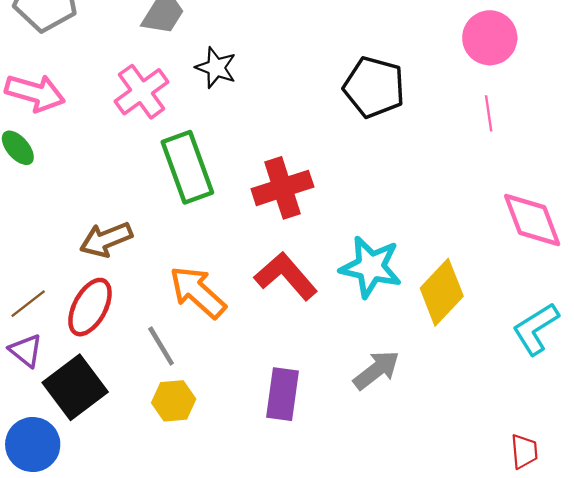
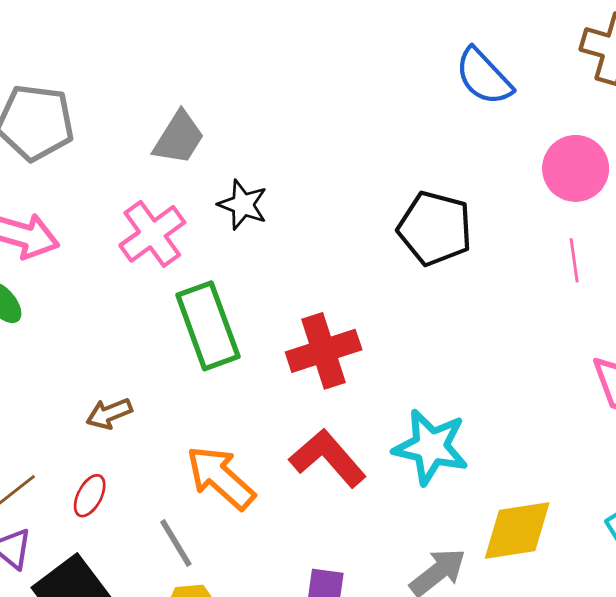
brown arrow: (106, 239) -> (109, 414), size x0.7
yellow diamond: (442, 292) -> (517, 530), moved, turned 38
red ellipse: (90, 307) -> (90, 496), size x0.6

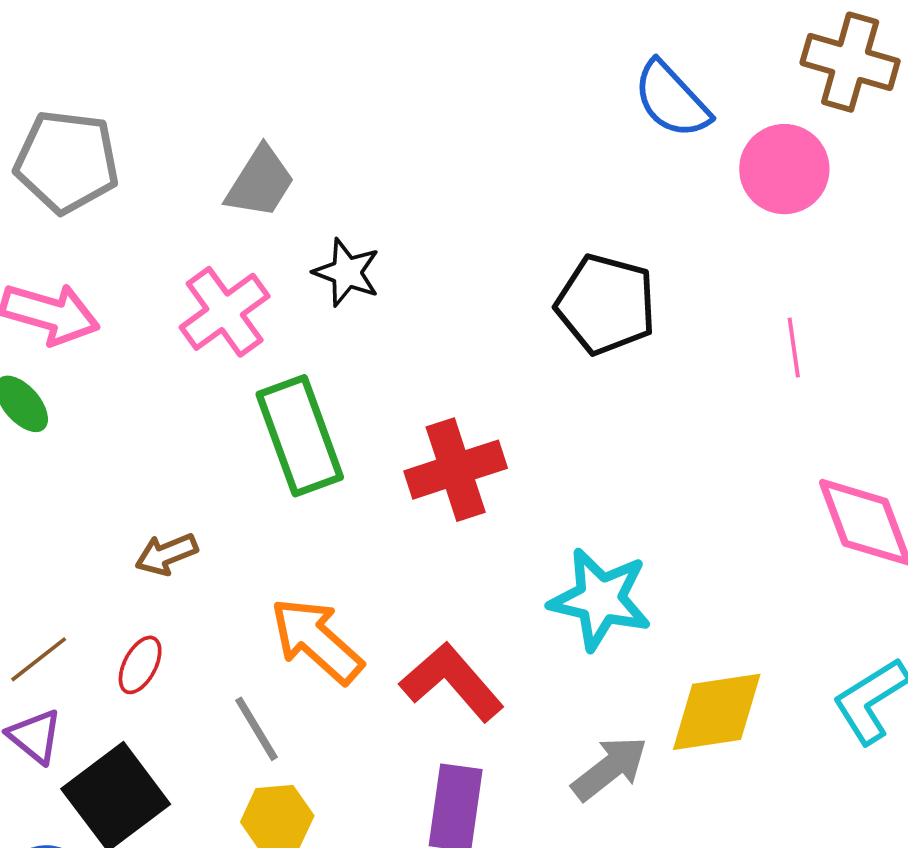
pink circle: (576, 168) -> (784, 169), moved
red L-shape: (328, 458) -> (452, 682), moved

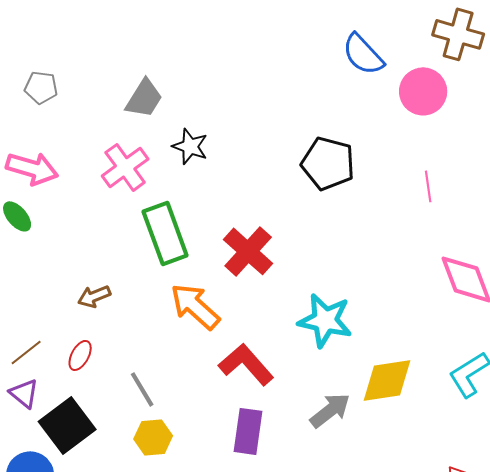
gray pentagon: (67, 162) -> (41, 87), size x0.6
red cross: (456, 470) -> (248, 251), turned -30
orange arrow: (317, 641) -> (195, 306), moved

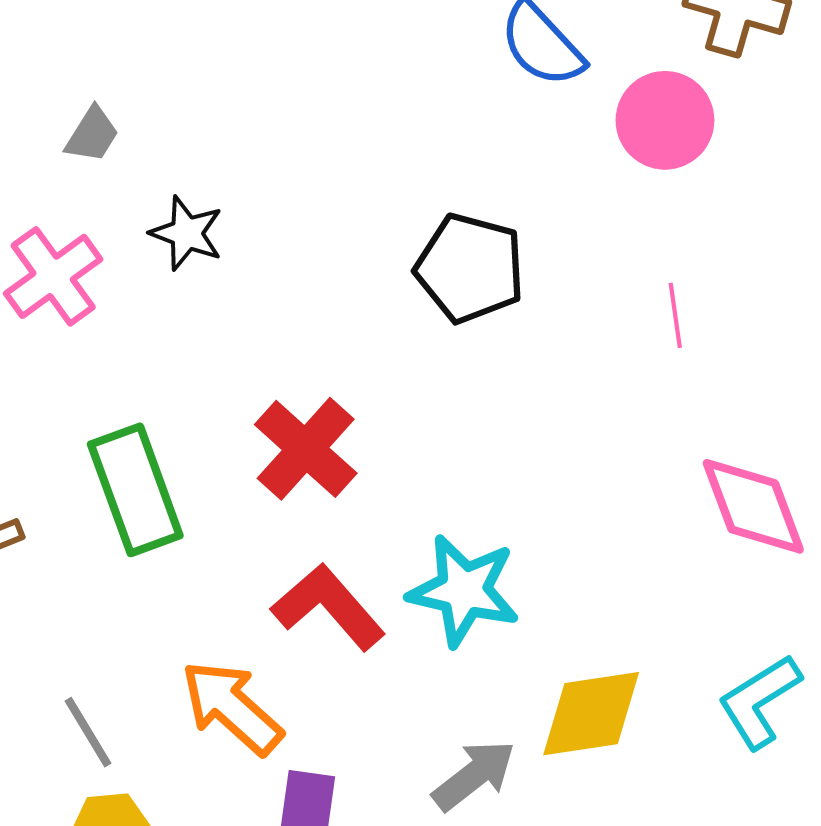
gray trapezoid: (144, 98) -> (92, 135), size x0.7
green rectangle: (165, 233) -> (135, 490), moved
orange arrow: (195, 306) -> (232, 707), moved
red L-shape: (246, 364) -> (328, 607), moved

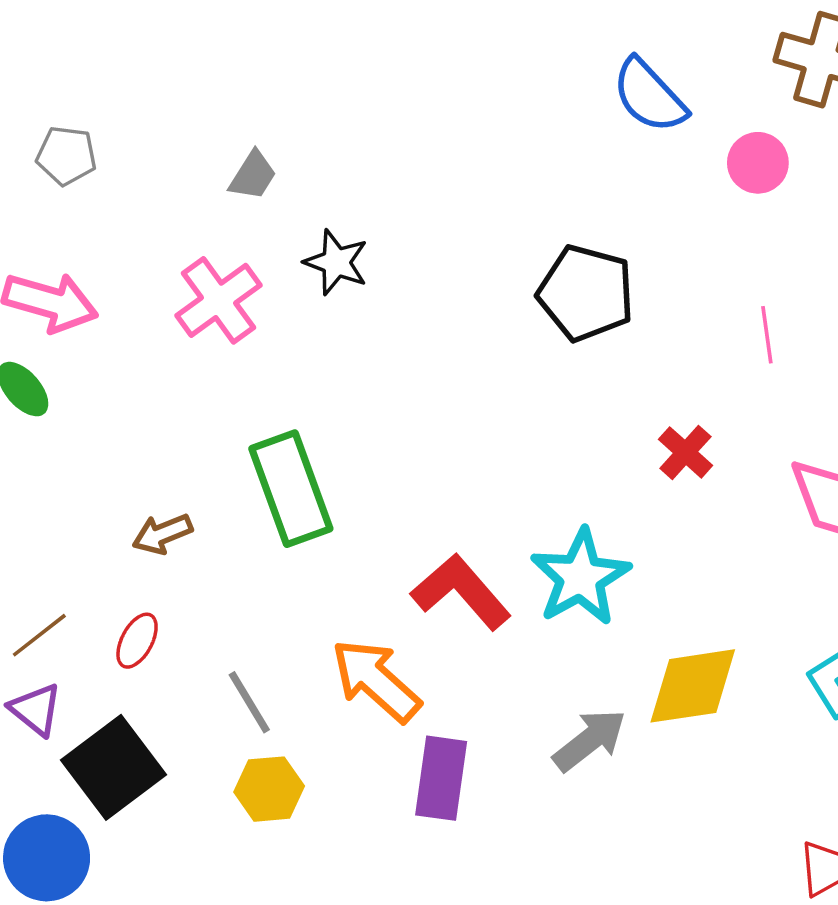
pink circle: (665, 120) -> (758, 163), size x0.7
red cross: (306, 449) -> (685, 452), moved, size x0.6
cyan star: (464, 590) -> (580, 577), turned 30

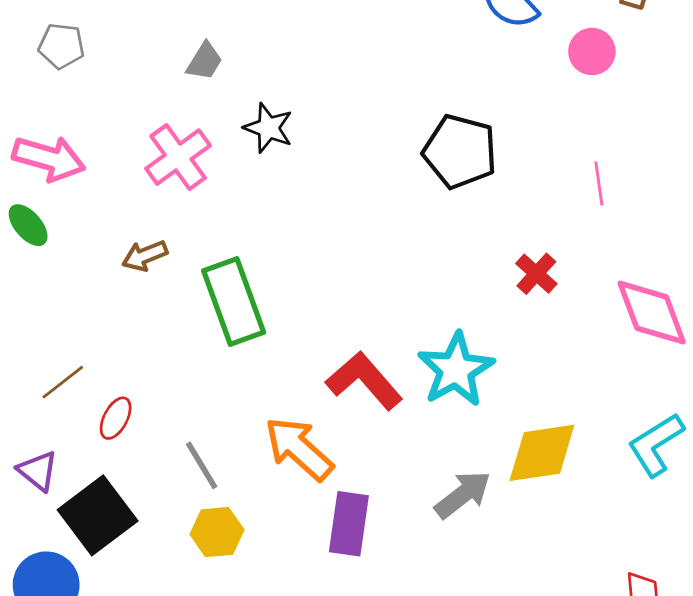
brown arrow: (162, 534) -> (145, 256), moved
brown line: (39, 635) -> (63, 382), moved

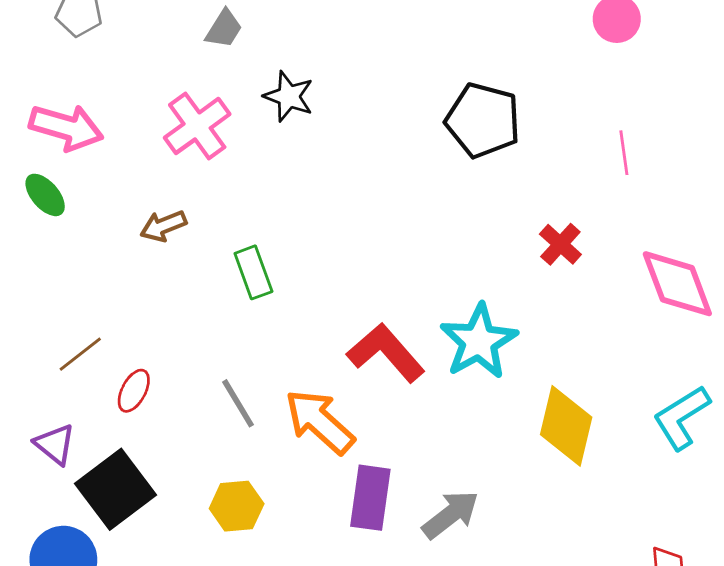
green rectangle: (234, 301) -> (253, 272), size x0.6
yellow diamond: (542, 453) -> (566, 426), turned -68
gray line: (202, 465) -> (238, 403), moved
gray arrow: (463, 495) -> (451, 515), moved

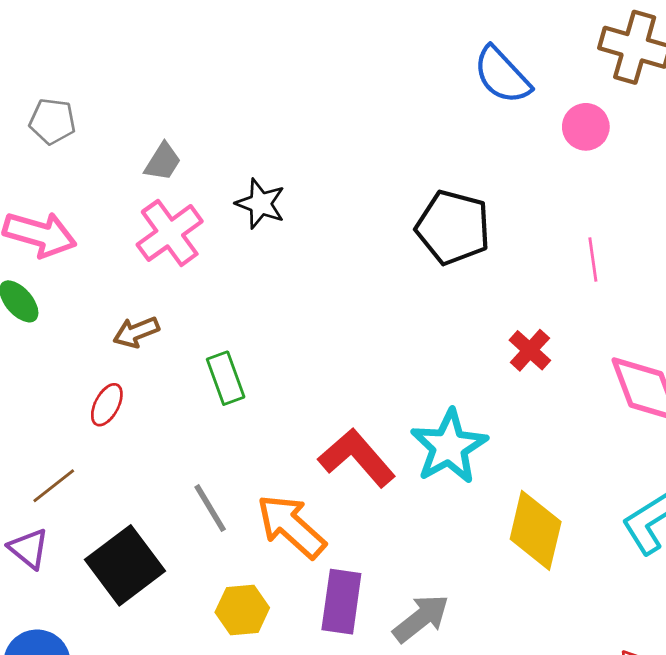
gray trapezoid: (224, 29) -> (163, 162), moved
brown line: (80, 354) -> (54, 486), moved
red ellipse: (134, 391) -> (107, 405), moved
black square: (115, 489) -> (125, 565), moved
yellow hexagon: (237, 506) -> (242, 610), moved

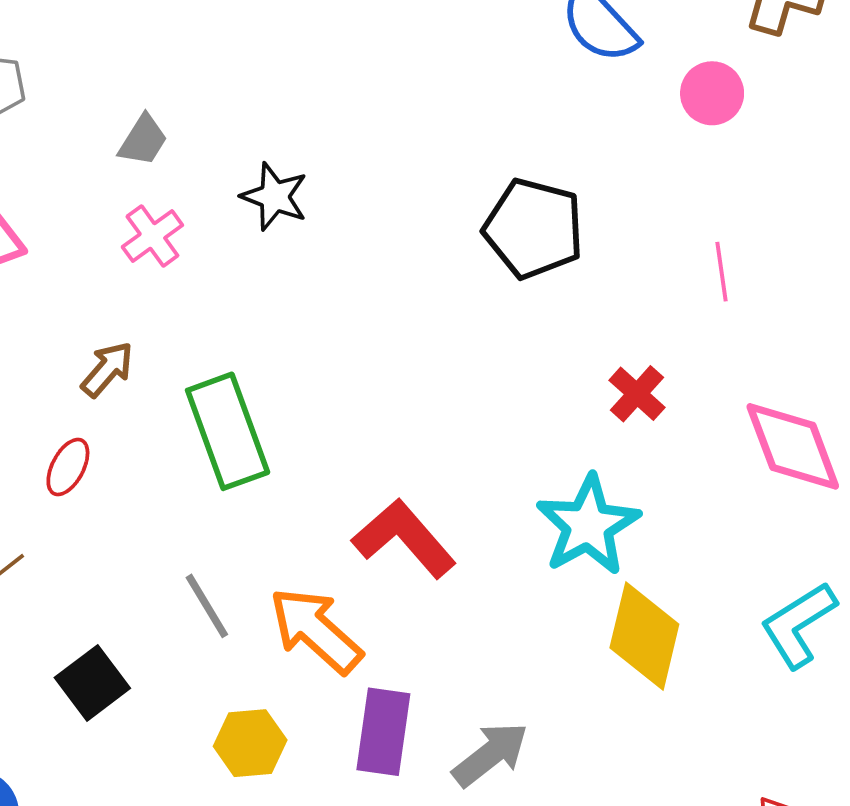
pink cross: (170, 233) -> (152, 236), size x0.7
brown arrow: (136, 332) -> (107, 369), turned 153
green rectangle: (226, 378) -> (228, 431), size x1.6
cyan star: (449, 447) -> (588, 525), moved
black square: (125, 565) -> (92, 683), size x0.7

